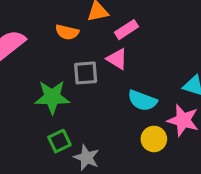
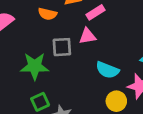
pink triangle: (117, 59) -> (87, 36), turned -42

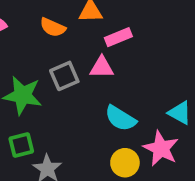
gray square: (62, 47) -> (64, 76), turned -30

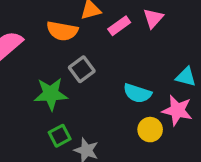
orange semicircle: (53, 27) -> (62, 31), size x1.4
pink triangle: (102, 67) -> (153, 18), moved, turned -35

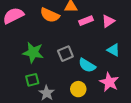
gray square: (82, 69) -> (65, 54), moved
cyan triangle: (186, 77) -> (113, 50), moved
yellow circle: (150, 130) -> (78, 89), moved

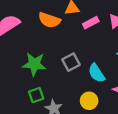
cyan semicircle: (87, 65) -> (96, 73), turned 30

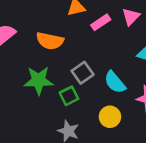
orange semicircle: (49, 20) -> (50, 41), moved
green square: (36, 95) -> (69, 96), moved

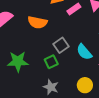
green star: (39, 80) -> (18, 62), moved
yellow circle: (110, 117) -> (85, 85), moved

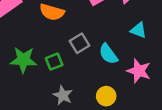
green square: (51, 62) -> (54, 62), moved

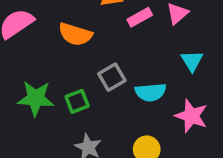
cyan triangle: (138, 30) -> (192, 61), turned 36
cyan semicircle: (108, 54) -> (151, 92), turned -60

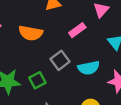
pink rectangle: (140, 17) -> (77, 30), moved

